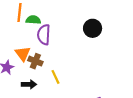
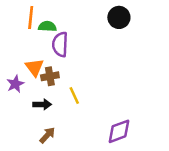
black circle: (93, 28) -> (119, 17), moved
brown cross: (35, 61) -> (50, 76), turned -32

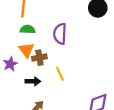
green semicircle: (47, 26) -> (28, 29), moved
purple semicircle: (60, 44) -> (60, 34), moved

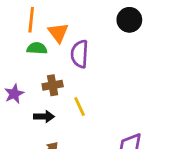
orange triangle: (26, 50) -> (58, 33), moved

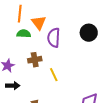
black circle: (129, 20) -> (89, 33), moved
black arrow: (44, 117) -> (13, 86), moved

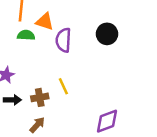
orange triangle: (39, 23) -> (45, 21), turned -35
brown cross: (35, 60) -> (40, 97), moved

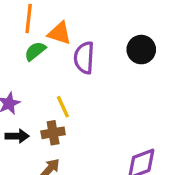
green semicircle: (26, 35) -> (35, 51), turned -42
yellow line: (63, 86) -> (63, 107), moved

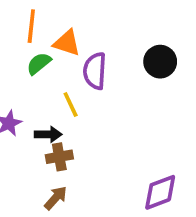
yellow line: (63, 107) -> (71, 105), moved
black arrow: (17, 136) -> (48, 134), moved

